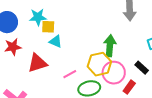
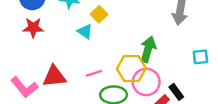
yellow square: (48, 27) -> (99, 14), moved, turned 32
red triangle: (37, 63) -> (54, 76), moved
black rectangle: (142, 68) -> (176, 92), moved

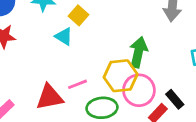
red triangle: (54, 76) -> (50, 97), moved

